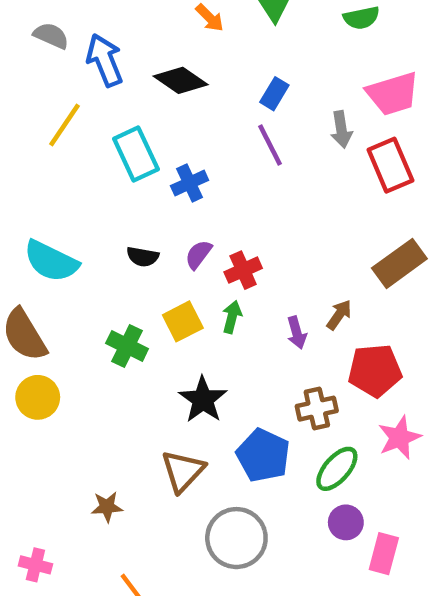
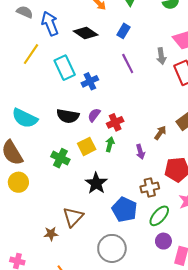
blue rectangle: (274, 94) -> (123, 31), moved
black semicircle: (143, 257) -> (68, 116), size x1.5
brown arrow: (339, 315) -> (160, 133), moved
brown triangle: (183, 471) -> (73, 217), moved

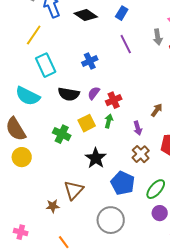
cyan rectangle: (65, 68) -> (46, 65), moved
brown cross: (150, 187) -> (141, 154), moved, turned -30

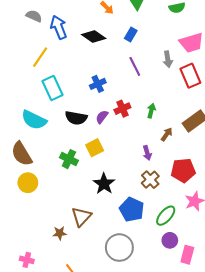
red cross: (114, 100) -> (122, 109), moved
green arrow: (109, 121) -> (151, 111), moved

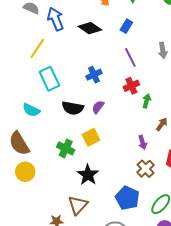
red cross: (122, 109) -> (131, 86), moved
cyan semicircle: (34, 120) -> (31, 110), size x0.7
black star: (104, 184) -> (88, 175), moved

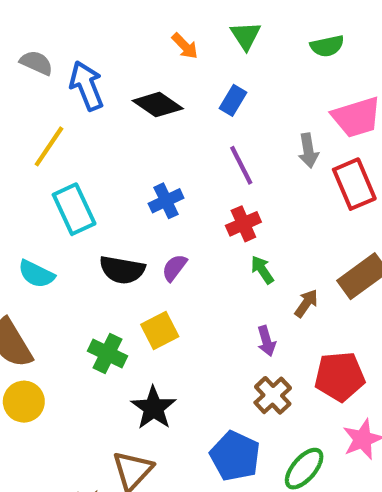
green arrow: (147, 101) -> (262, 270), moved, turned -48

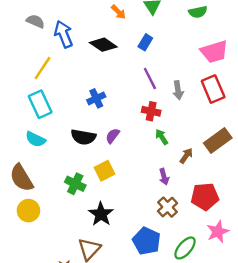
gray arrow: (308, 151) -> (178, 90), moved
blue cross: (166, 201) -> (96, 98), moved
cyan rectangle: (74, 209) -> (40, 104), moved
red cross: (243, 224) -> (151, 111), turned 36

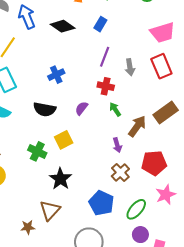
purple line: (150, 79) -> (105, 57), turned 48
purple semicircle: (113, 136) -> (81, 108), moved
brown arrow: (186, 156) -> (137, 126), size x1.5

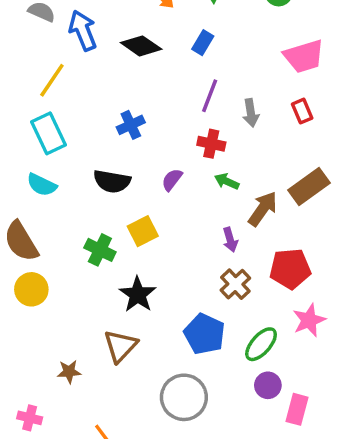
red rectangle: (161, 66) -> (302, 111), size x0.6
green arrow: (115, 109) -> (227, 181), turned -32
brown star: (28, 227) -> (69, 372), moved

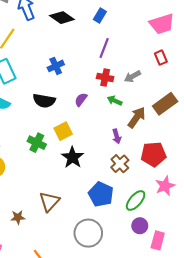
gray arrow: (251, 113) -> (132, 76), moved, turned 70
black star: (138, 294) -> (73, 157), moved

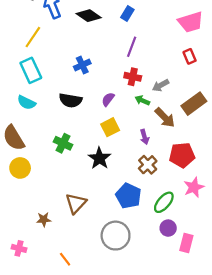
gray arrow: (132, 76) -> (161, 85), moved
brown arrow: (137, 117) -> (165, 118), turned 100
yellow square: (63, 131) -> (110, 127), moved

